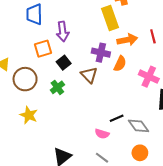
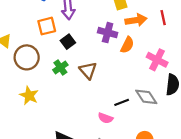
brown triangle: (89, 75) -> (88, 70), moved
gray diamond: (139, 126) -> (146, 97), moved

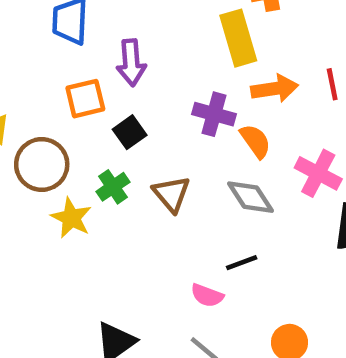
orange semicircle: (127, 45) -> (255, 141), turned -63
yellow star: (29, 96) -> (71, 218), moved
gray diamond: (146, 97) -> (250, 197), moved

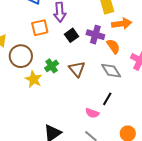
black square: (130, 132) -> (71, 35), moved
black line: (242, 263) -> (107, 99), turned -40

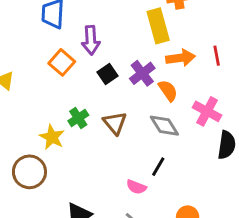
orange square: (40, 28) -> (62, 62), turned -36
purple cross: (95, 35) -> (142, 73), turned 36
brown circle: (21, 56) -> (29, 172), moved

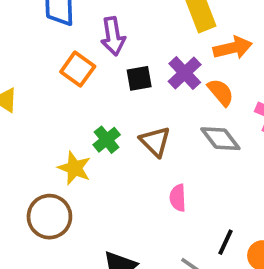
black square: (107, 74) -> (139, 78), turned 30
black line: (158, 167) -> (226, 242), moved
pink semicircle: (136, 187) -> (178, 198), moved, turned 72

